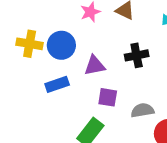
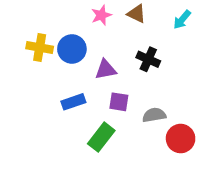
black cross: (137, 55) -> (148, 59), turned 35
blue rectangle: (57, 84) -> (73, 102), moved

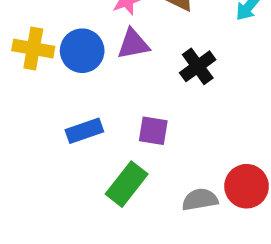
black cross: (148, 59) -> (198, 66), turned 30
purple triangle: (106, 70) -> (133, 44), moved
gray semicircle: (154, 115) -> (200, 200), moved

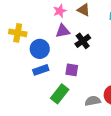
blue circle: (82, 51) -> (40, 49), moved
black cross: (198, 66) -> (83, 41), moved

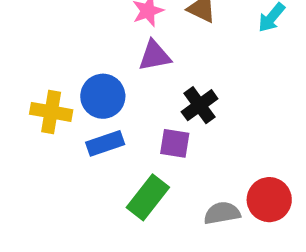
yellow cross: (18, 33) -> (51, 112), moved
black cross: (83, 41) -> (200, 105), moved

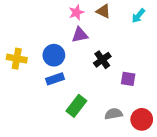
yellow cross: (51, 112) -> (17, 59), moved
purple square: (175, 143) -> (128, 79), moved
red circle: (269, 200) -> (142, 119), moved

